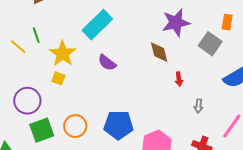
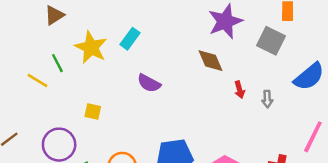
cyan rectangle: (97, 25) -> (130, 39), size x0.6
yellow star: (63, 54) -> (91, 47), moved
gray arrow: (199, 106) -> (267, 99), moved

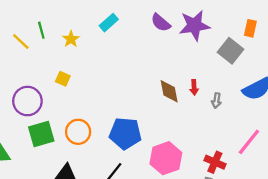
yellow star: (91, 47) -> (71, 39), moved, size x0.6
brown diamond: (210, 61) -> (169, 91), moved
purple semicircle: (149, 83) -> (161, 23), moved

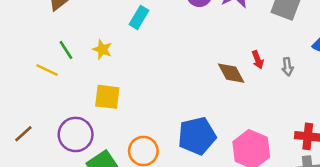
yellow square: (63, 79) -> (107, 97), size x1.5

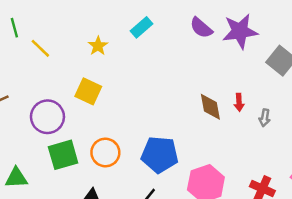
green line: (66, 50) -> (14, 28), moved

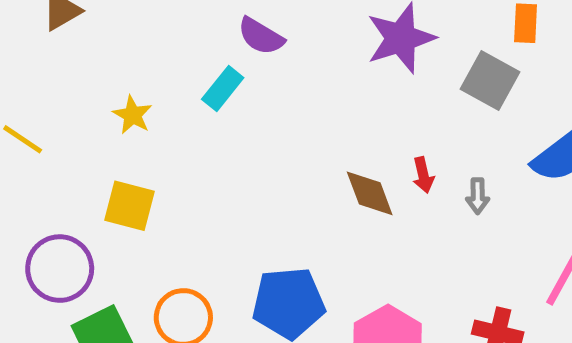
cyan rectangle: (142, 27) -> (223, 89), moved
purple semicircle: (201, 28) -> (261, 36), moved

